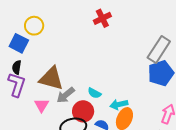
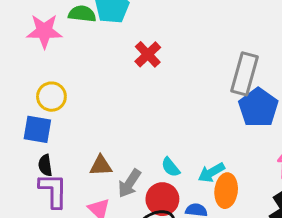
brown triangle: (51, 78) -> (101, 166), size x0.6
cyan semicircle: (94, 93) -> (171, 167), turned 40

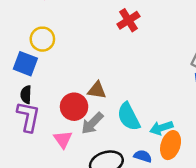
brown triangle: (101, 166) -> (97, 90), moved
cyan semicircle: (171, 167) -> (129, 117), size x1.6
red circle: (162, 199) -> (74, 107), moved

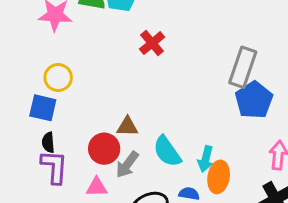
cyan arrow: (161, 128) -> (206, 159), turned -50
pink triangle: (63, 139) -> (97, 187), turned -48

